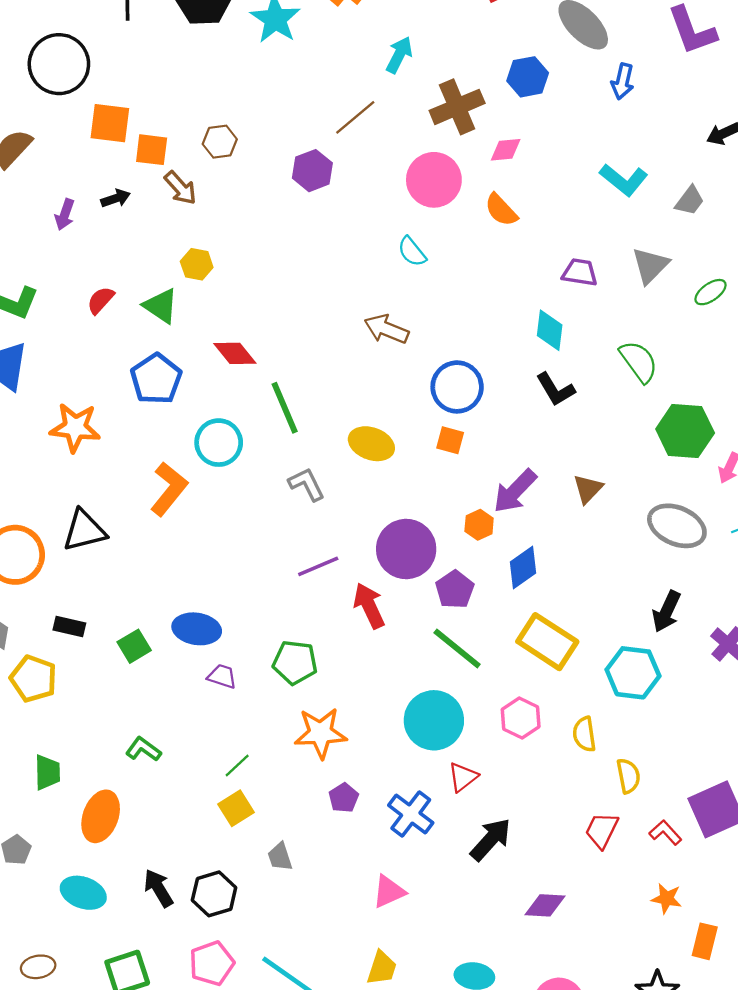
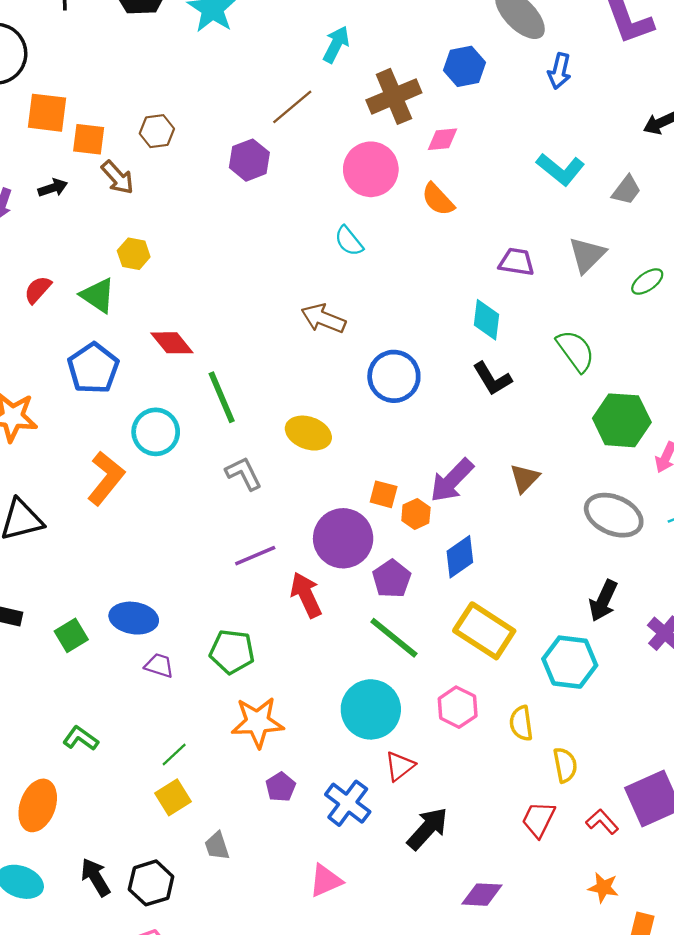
orange square: (450, 440) -> (384, 494), moved

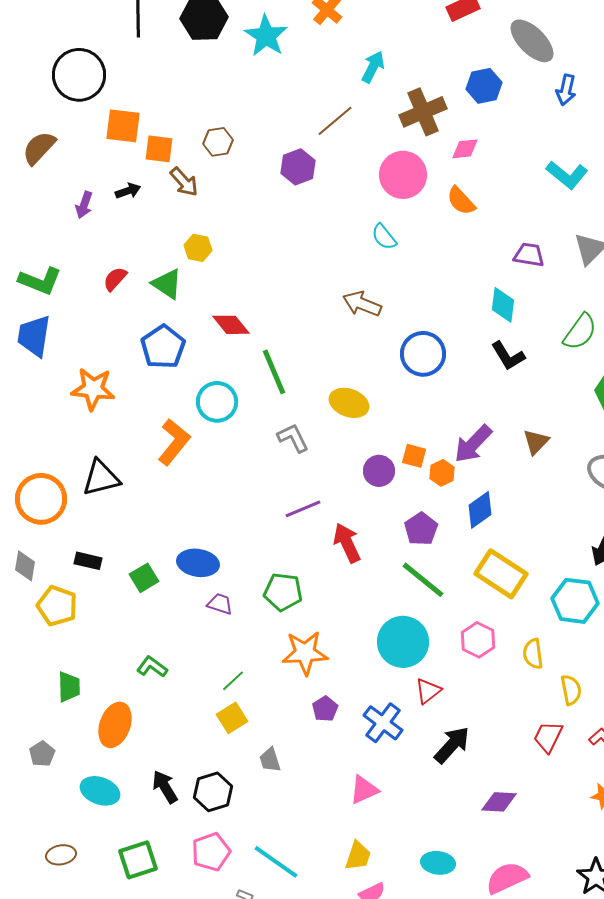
green semicircle: (576, 351) -> (580, 332), turned 72
purple circle: (343, 538) -> (379, 471), moved, size x0.6

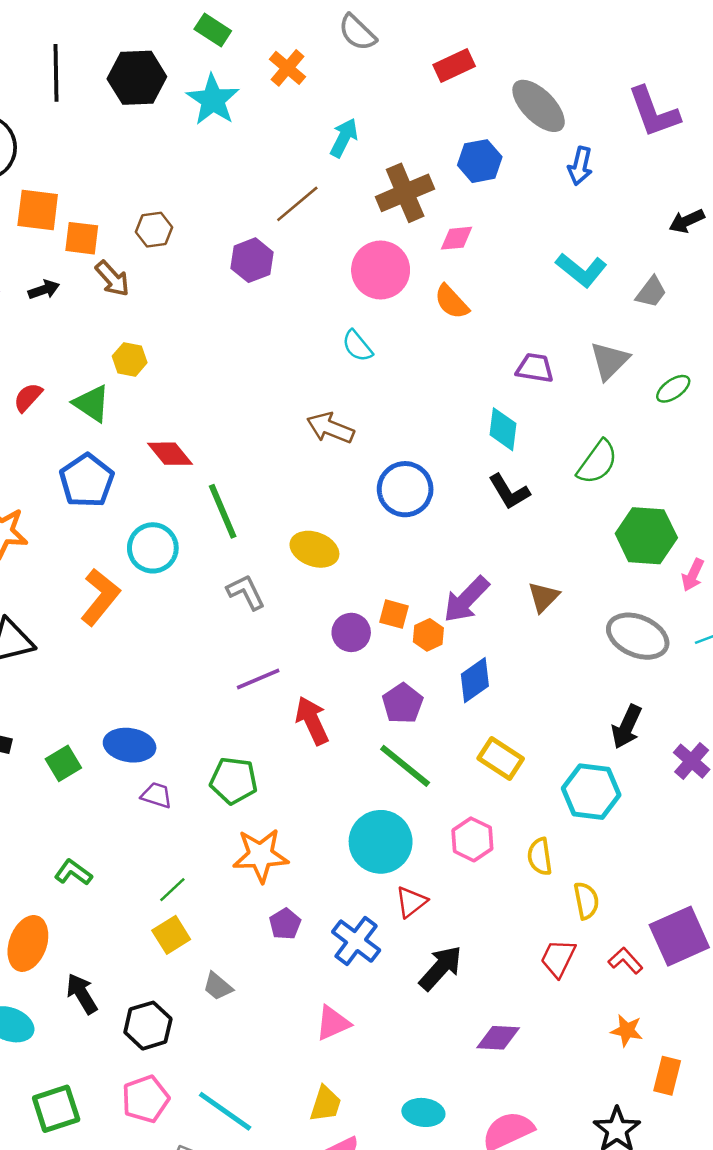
yellow rectangle: (501, 574) -> (501, 759), size x0.7
gray trapezoid: (270, 760) -> (218, 986), turned -32
black arrow: (165, 787) -> (82, 994), moved

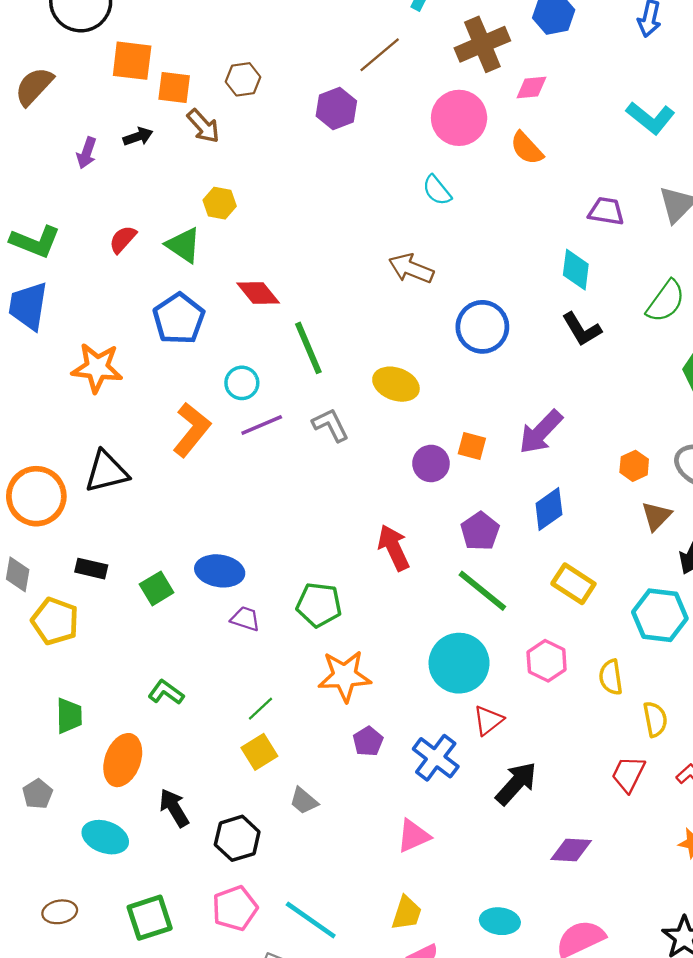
cyan circle: (153, 548) -> (242, 383), size x0.7
brown triangle: (543, 597) -> (656, 516), moved
orange hexagon: (428, 635) -> (634, 466), moved
purple line: (258, 679) -> (262, 425), moved

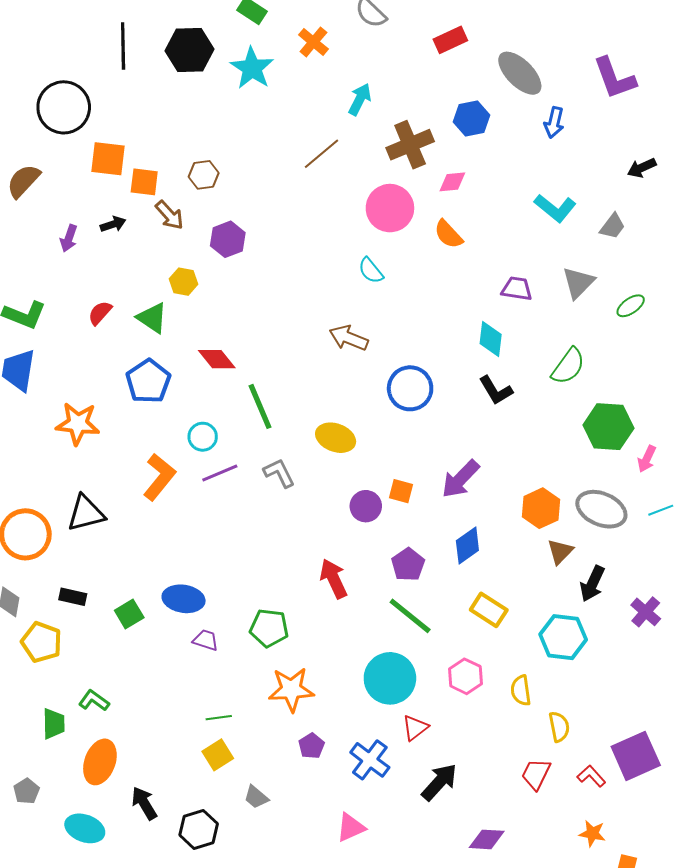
purple hexagon: (336, 109) -> (228, 239), moved
orange hexagon: (634, 466) -> (541, 508), size x1.5
green L-shape: (166, 692) -> (94, 701), moved
green line: (261, 709) -> (219, 718), turned 35

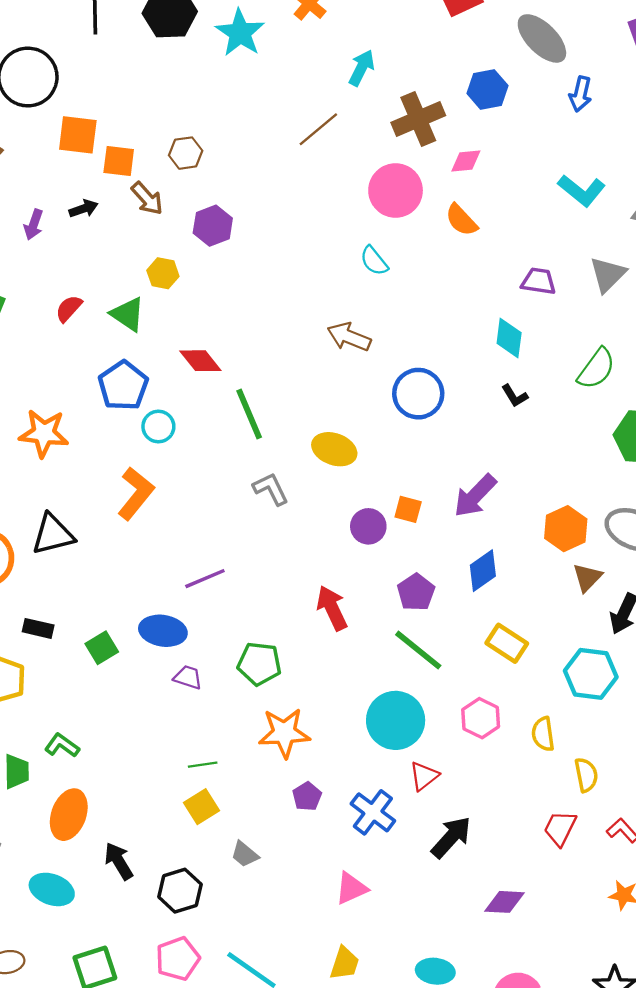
black L-shape: (496, 390) -> (515, 396), size x0.7
cyan circle: (203, 437) -> (158, 427), moved
purple line: (220, 473) -> (205, 579), moved

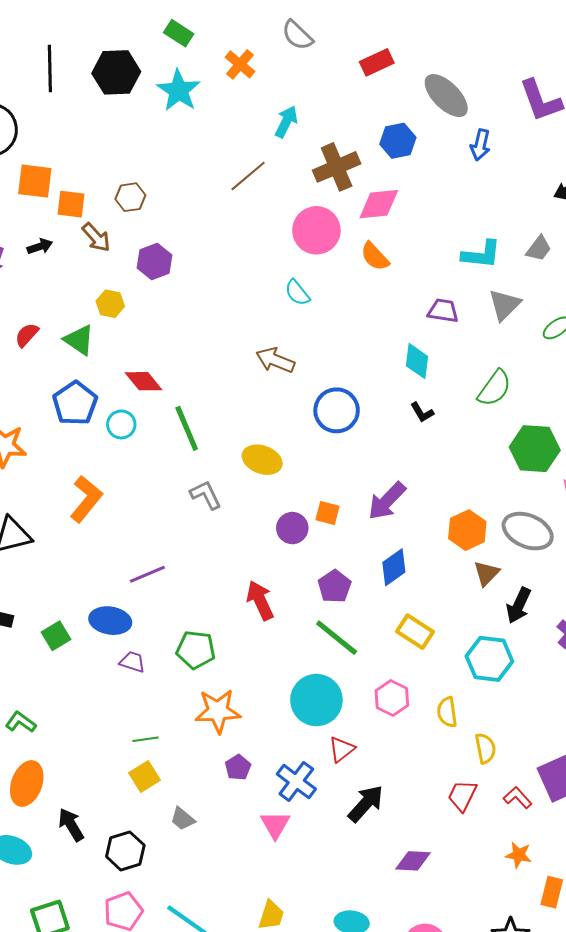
pink diamond: (466, 161) -> (379, 204), size x1.5
cyan L-shape: (582, 190) -> (481, 254), moved, turned -33
cyan circle: (158, 427) -> (121, 424), moved
pink triangle: (351, 888) -> (275, 825), moved, turned -36

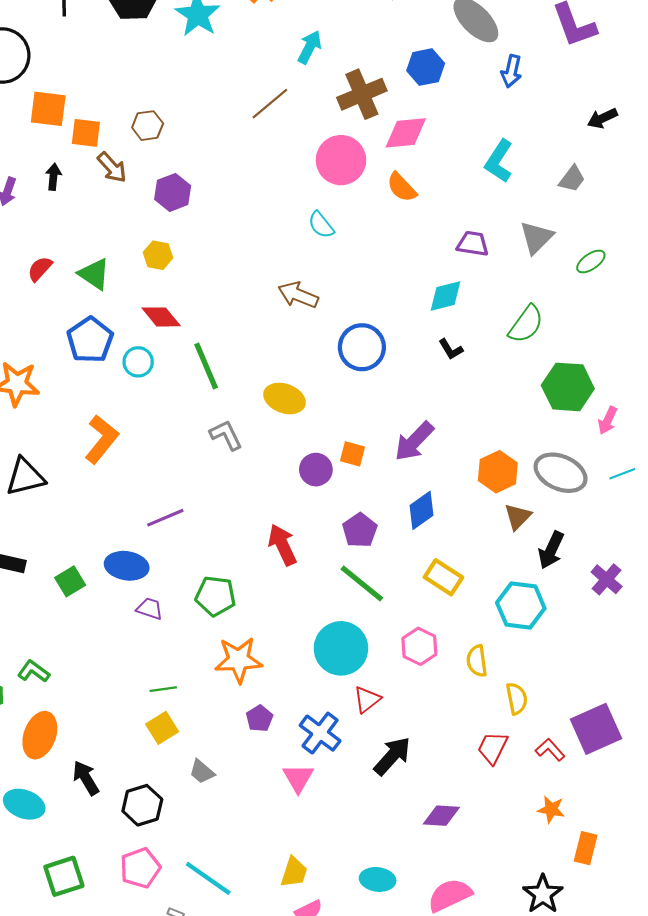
black arrow: (40, 246) -> (53, 177), turned -65
cyan L-shape: (481, 254) -> (499, 161), moved, turned 117
yellow hexagon: (110, 304) -> (158, 255), moved
cyan diamond: (417, 361) -> (446, 296), turned 69

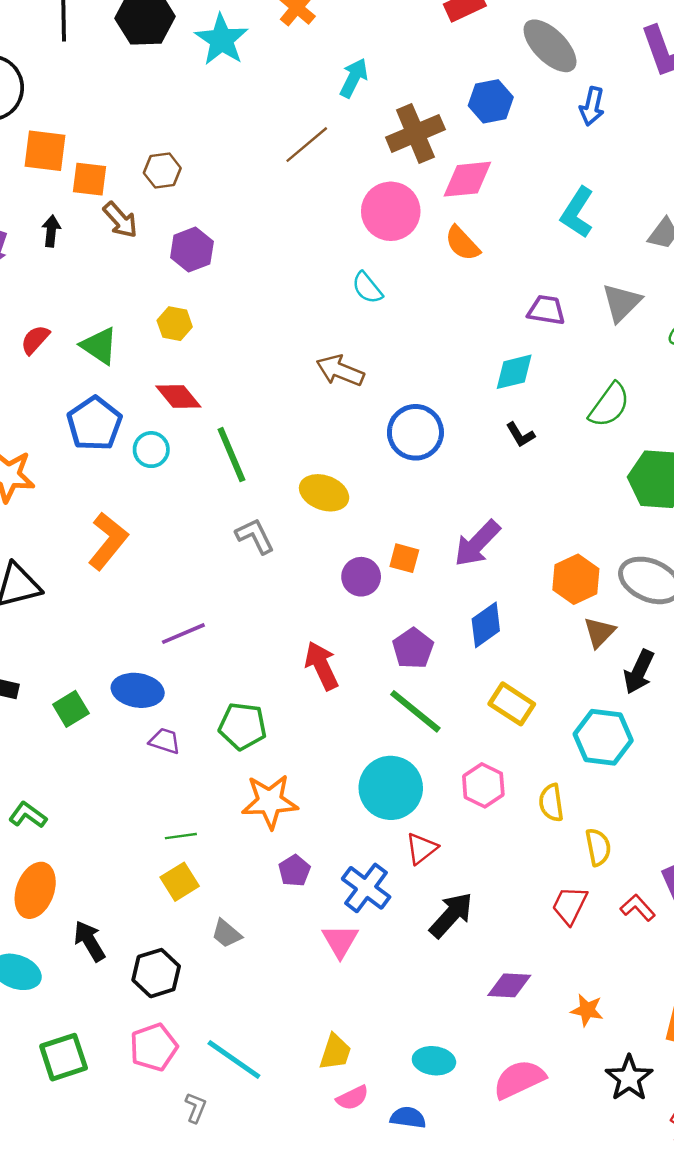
orange star: (551, 809) -> (587, 1010), moved

